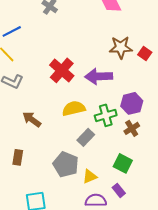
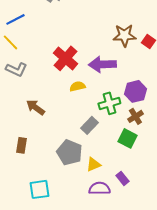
yellow semicircle: (74, 108) -> (77, 86), moved, size x0.7
green square: (123, 163) -> (127, 138), moved

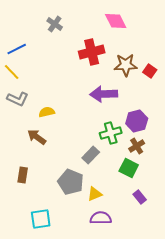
red cross: (65, 58) -> (92, 52), moved, turned 35
yellow semicircle: (77, 86) -> (47, 112), moved
purple rectangle: (122, 178) -> (140, 197), moved

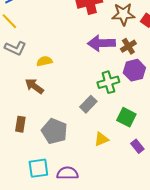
brown cross: (137, 146) -> (128, 46), moved
gray pentagon: (71, 182) -> (54, 131), moved
yellow triangle: (95, 194) -> (101, 139), moved
purple semicircle: (101, 218) -> (67, 173), moved

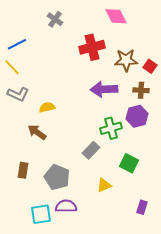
brown cross: (128, 46) -> (141, 90), moved, turned 35
purple rectangle: (137, 146) -> (142, 207), moved, turned 56
purple semicircle: (67, 173) -> (66, 206), moved

